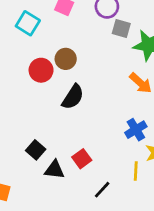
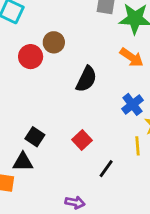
black semicircle: (73, 97) -> (86, 79), moved
black triangle: (54, 170) -> (23, 162), moved

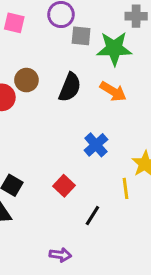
black semicircle: (86, 79) -> (70, 87), moved
blue cross: (133, 104) -> (96, 145), moved

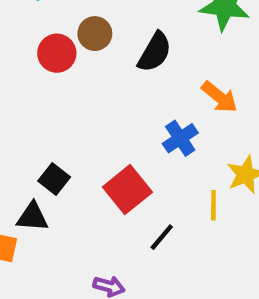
orange arrow: (113, 91) -> (219, 97), moved
red square: (64, 186) -> (127, 190), size x1.5

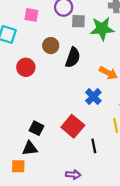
brown circle: (95, 34) -> (51, 46), moved
black line: (162, 237) -> (94, 146), turned -40

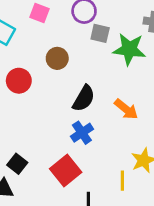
black semicircle: (73, 57) -> (84, 98), moved
blue cross: (93, 97) -> (82, 133), moved

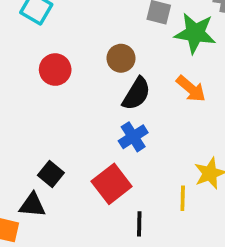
brown circle: (57, 58) -> (121, 58), moved
orange arrow: (126, 109) -> (191, 89), moved

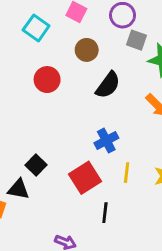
brown circle: (121, 58) -> (87, 50), moved
black semicircle: (136, 94) -> (108, 85), moved
yellow line: (183, 198) -> (127, 173), moved

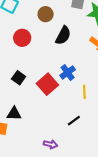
black square: (36, 165) -> (19, 78), moved
red square: (85, 178) -> (47, 84), moved
black line: (105, 213) -> (74, 121), turned 56

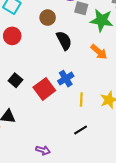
black semicircle: (63, 35) -> (64, 41), turned -60
red circle: (22, 38) -> (12, 36), moved
black line: (74, 121) -> (81, 130), moved

